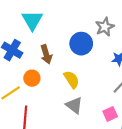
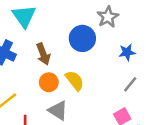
orange circle: (32, 78) -> (49, 82), moved
gray triangle: (74, 105) -> (58, 110), moved

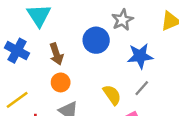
blue star: (127, 52) -> (140, 56), size x1.5
yellow semicircle: (75, 81) -> (112, 95), moved

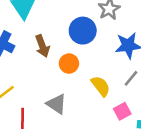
orange circle: (61, 82) -> (69, 64), moved

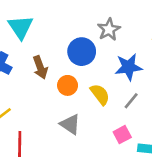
yellow semicircle: (101, 86) -> (100, 94), moved
gray triangle: (57, 104) -> (70, 124), moved

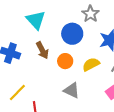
cyan triangle: (21, 27) -> (36, 20), moved
yellow semicircle: (100, 94) -> (91, 64), turned -72

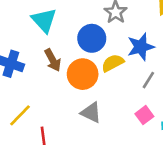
orange circle: (65, 61) -> (83, 74), size x1.5
yellow semicircle: (91, 64) -> (113, 63), moved

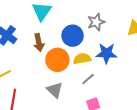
gray line: (148, 80) -> (88, 79), moved

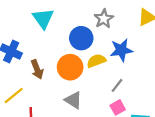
brown arrow: (39, 43) -> (37, 69), moved
gray line: (88, 79) -> (117, 85), moved

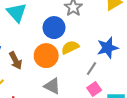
blue star: (121, 50) -> (108, 48), moved

